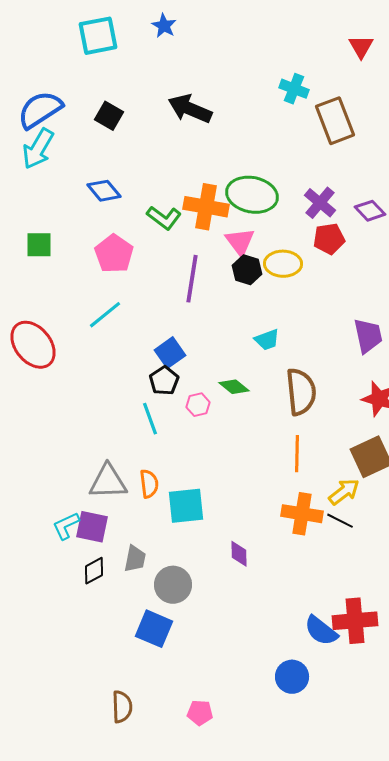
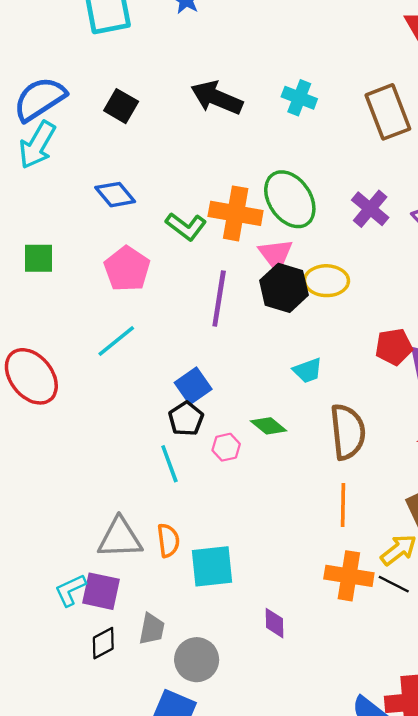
cyan cross: (294, 89) -> (299, 98), moved
green ellipse: (252, 195) -> (290, 199), turned 45
red pentagon: (329, 239) -> (394, 347), moved
black hexagon: (247, 270) -> (284, 288), size x1.4

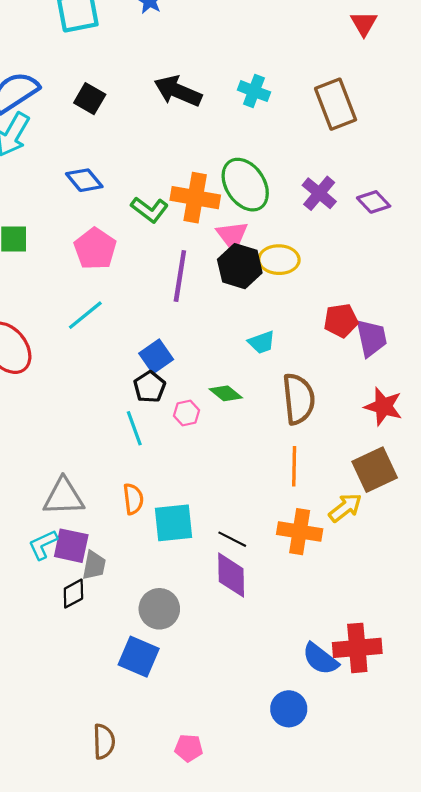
gray triangle: (120, 538) -> (64, 497), moved
black line: (394, 584) -> (232, 539), moved
purple diamond: (275, 623) -> (231, 575), size x1.6
gray trapezoid: (152, 629) -> (94, 565), moved

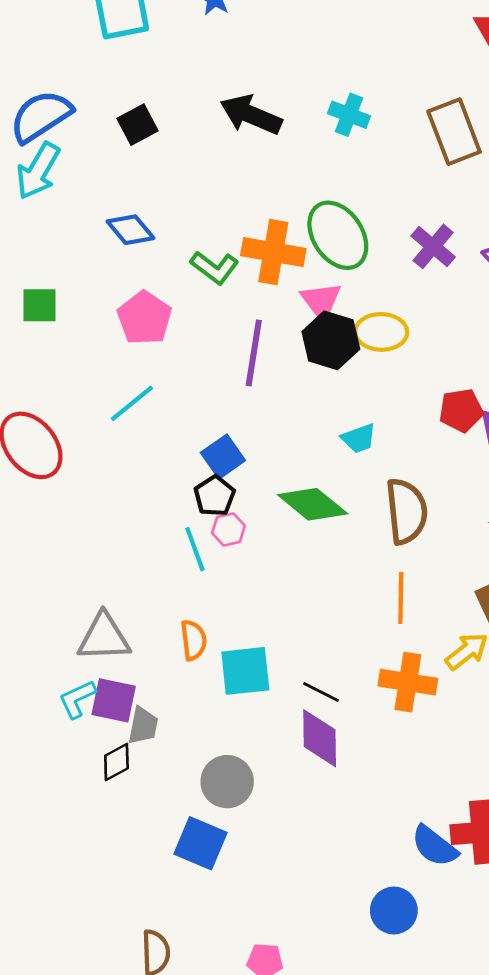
black square: (90, 99) -> (137, 125), turned 32
green diamond: (226, 393) -> (313, 504), size x1.6
pink hexagon: (187, 413) -> (229, 529), moved

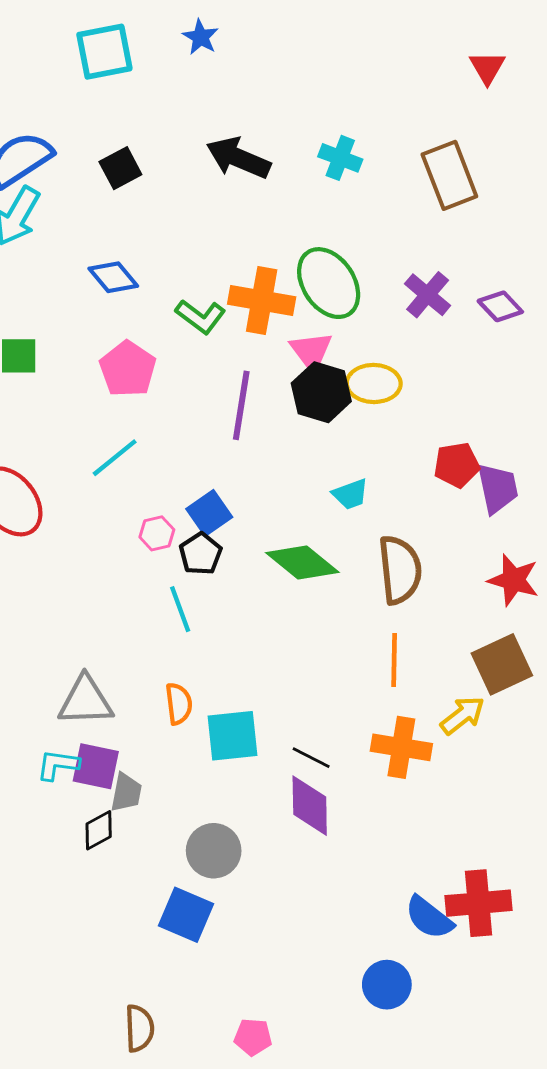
pink hexagon: (229, 529) -> (157, 533), moved
cyan L-shape: (77, 699) -> (58, 765), turned 33

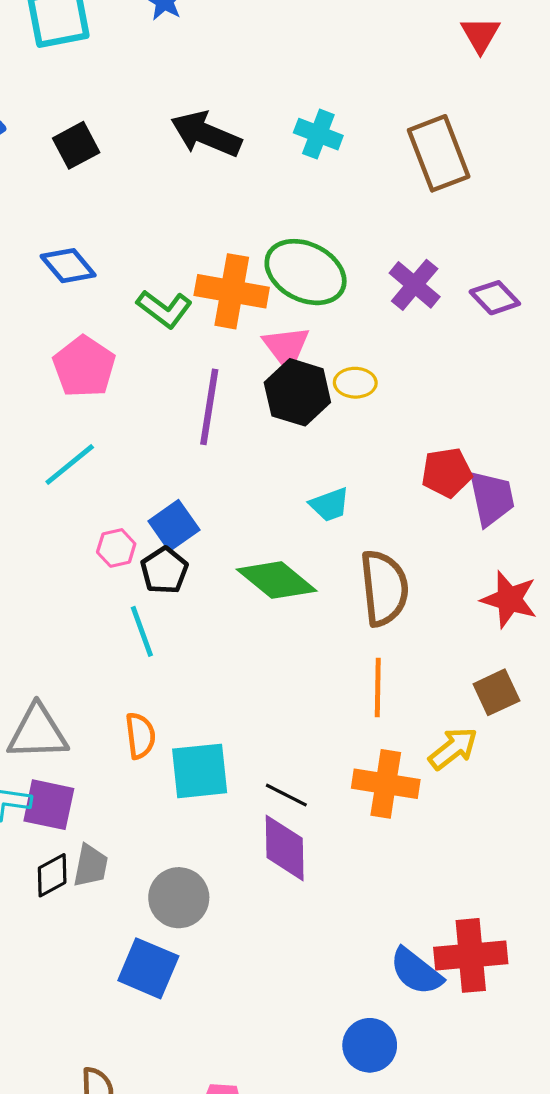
green ellipse: (329, 283) -> (306, 272), turned -30
yellow ellipse: (374, 383) -> (355, 383), size x0.7
brown square: (502, 664) -> (496, 692), size x0.7
gray trapezoid: (126, 792) -> (91, 866), moved

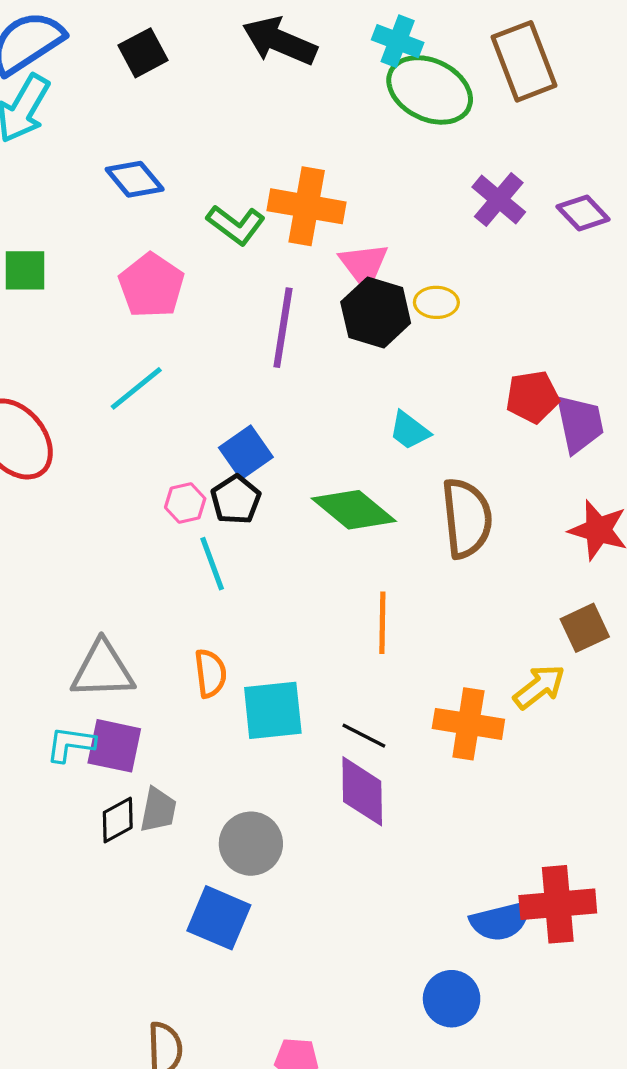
green ellipse: (306, 272) -> (430, 90), moved
cyan trapezoid: (330, 505) -> (409, 431), turned 57
pink hexagon: (116, 548) -> (185, 503), moved
orange line: (378, 688) -> (382, 623), moved
blue semicircle: (416, 971) -> (500, 921), turned -52

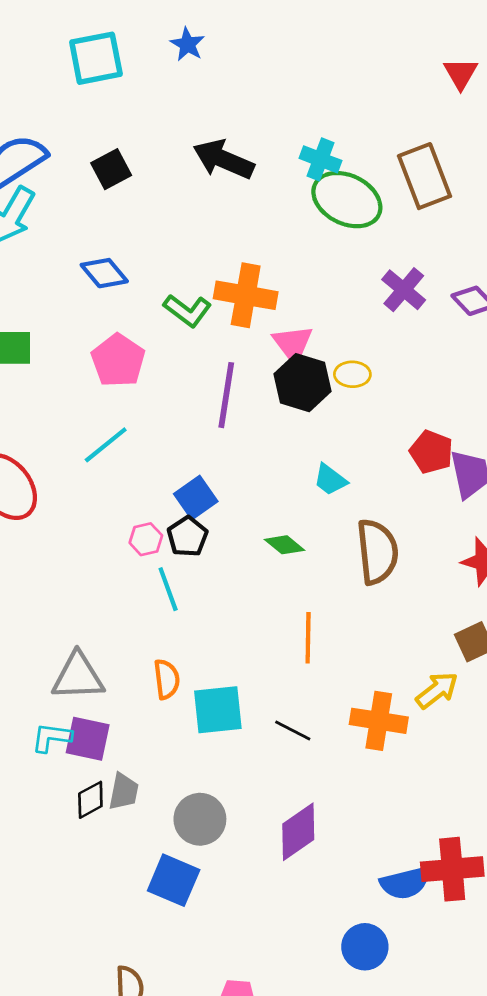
red pentagon: (532, 397) -> (431, 452), turned 30
green diamond: (354, 510) -> (284, 545), size x0.6
purple diamond: (362, 791) -> (298, 832), moved, turned 56

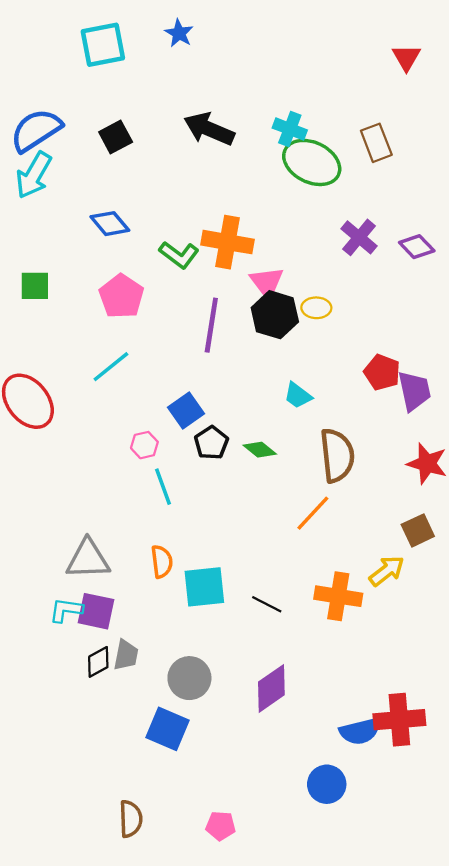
brown rectangle: (424, 176) -> (376, 143), size x0.7
black pentagon: (187, 536) -> (211, 443), moved
orange line: (308, 638) -> (313, 513), moved, turned 42

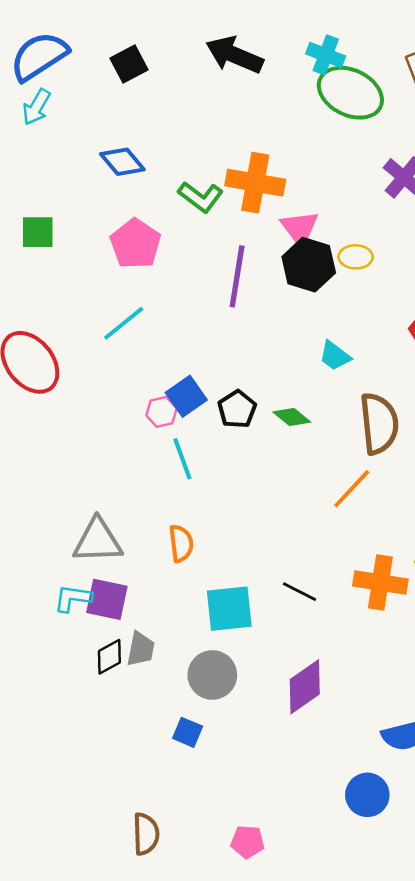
cyan arrow: (34, 175) -> (36, 107), size x0.7
blue square: (186, 410) -> (186, 396), moved
cyan square: (204, 587) -> (229, 609), moved
blue square: (168, 729) -> (188, 732), size x0.6

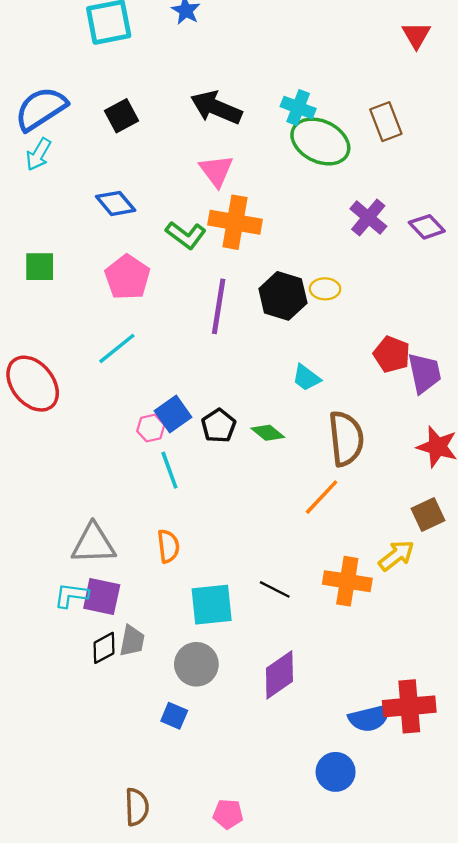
pink triangle: (300, 228) -> (216, 171), moved

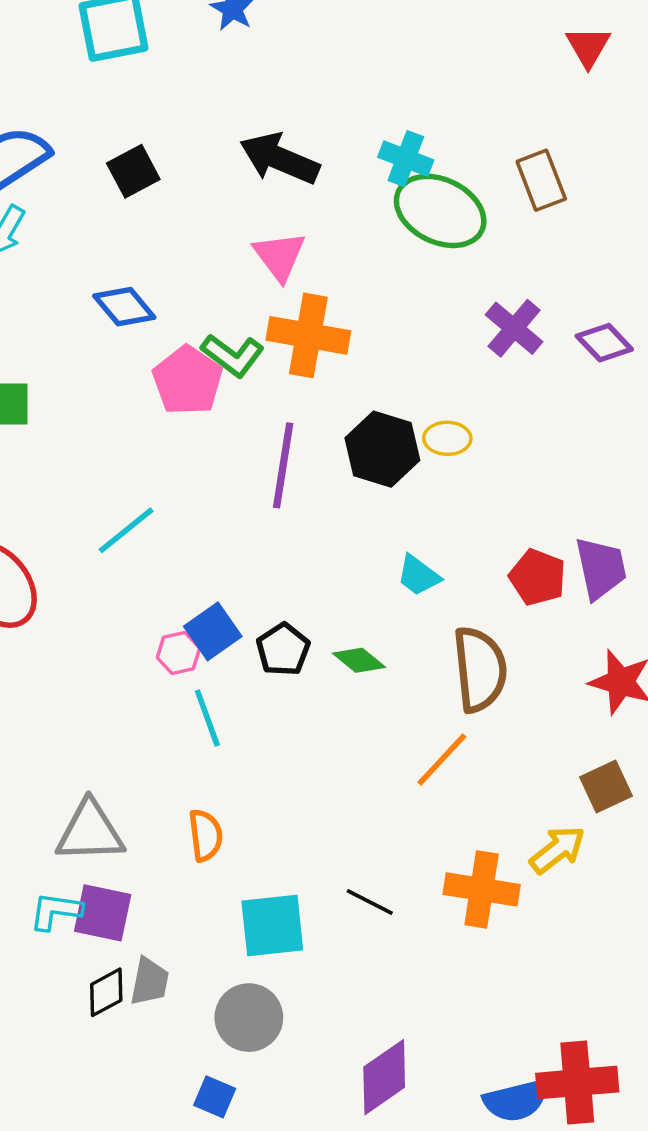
pink pentagon: (127, 277) -> (187, 381), moved
red pentagon: (392, 354) -> (538, 577), moved
purple diamond: (279, 675) -> (384, 1077), moved

